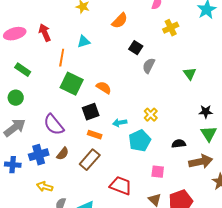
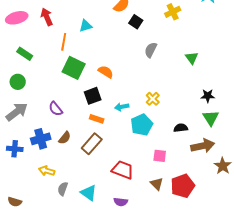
black square: (136, 48) -> (136, 22), moved
purple semicircle: (54, 125) -> (56, 109), size x0.7

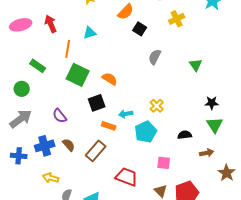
green rectangle: (25, 54) -> (38, 66), moved
orange rectangle: (97, 119) -> (109, 126), moved
brown semicircle: (65, 138) -> (69, 145), turned -80
brown arrow: (203, 146) -> (207, 153), size x0.6

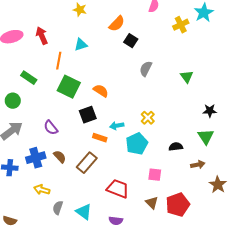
yellow cross: (177, 19) -> (181, 25), moved
black star: (212, 103) -> (210, 111), moved

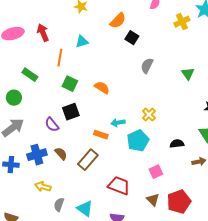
green square: (69, 87) -> (70, 84), size x0.7
black square: (88, 115) -> (71, 112), moved
pink square: (155, 175) -> (156, 172), turned -32

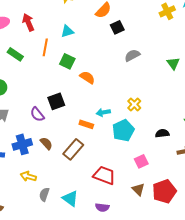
black square: (132, 38) -> (117, 27), turned 32
gray semicircle: (147, 66) -> (132, 55), turned 35
green rectangle: (30, 75) -> (15, 54), moved
green square: (70, 84) -> (67, 61), moved

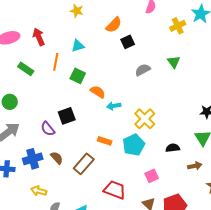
green triangle: (173, 63) -> (174, 62), moved
yellow cross: (134, 104) -> (145, 119), size x1.5
cyan arrow: (103, 112) -> (114, 106), moved
orange rectangle: (86, 124) -> (105, 141), moved

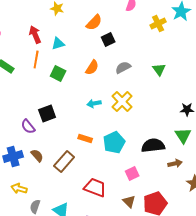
red arrow: (39, 37) -> (35, 34), moved
green triangle: (174, 62) -> (159, 70), moved
orange semicircle: (98, 92) -> (92, 68), moved, turned 91
yellow cross: (145, 119) -> (122, 102), moved
black semicircle: (173, 148) -> (153, 146), size x1.6

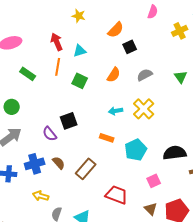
orange rectangle: (85, 138) -> (107, 138), moved

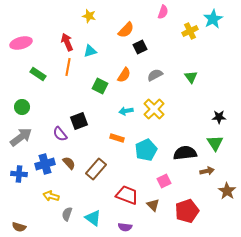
green square: (80, 81) -> (100, 86), moved
brown triangle: (151, 209) -> (153, 205), moved

